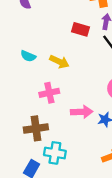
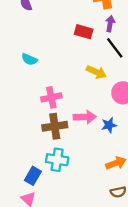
yellow arrow: (59, 62) -> (96, 72), moved
brown cross: (36, 128) -> (55, 126), moved

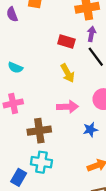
yellow arrow: (96, 72) -> (68, 73), moved, turned 36
pink cross: (51, 97) -> (13, 103), moved
pink arrow: (85, 117) -> (68, 107), moved

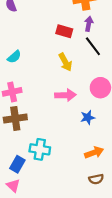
cyan semicircle: (15, 68) -> (14, 57), turned -64
brown cross: (39, 131) -> (15, 119), moved

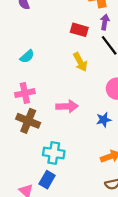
pink arrow: (65, 95) -> (67, 106), moved
brown cross: (15, 119) -> (28, 121), turned 30
blue rectangle: (17, 164) -> (47, 180), moved

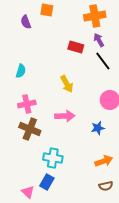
purple arrow: (105, 22) -> (99, 40), turned -40
cyan semicircle: (27, 56) -> (21, 71), moved, turned -32
yellow arrow: (80, 62) -> (67, 84), moved

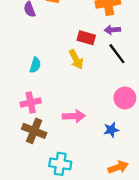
purple arrow: (99, 40) -> (112, 30), turned -64
cyan semicircle: (21, 71) -> (35, 65), moved
yellow arrow: (67, 84) -> (76, 59), moved

